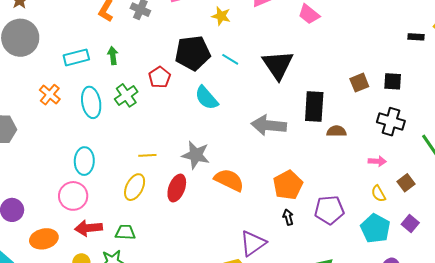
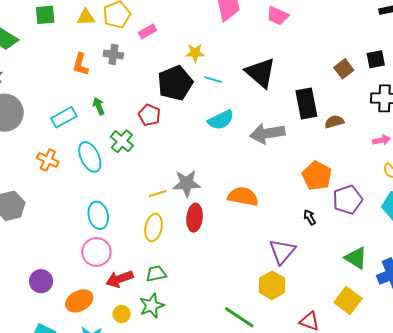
yellow star: (221, 16) -> (195, 53), moved
cyan semicircle: (206, 98) -> (221, 120), moved, turned -60
gray star: (196, 155) -> (187, 183), moved
orange pentagon: (288, 185) -> (317, 176), moved

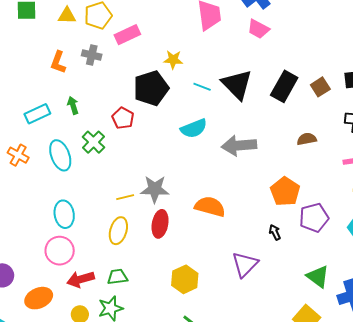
pink rectangle: (147, 31) -> (127, 35), size x1.4
cyan line: (213, 80) -> (202, 87), moved
black rectangle: (306, 104) -> (284, 86), moved, turned 36
yellow hexagon: (272, 285) -> (185, 279), moved

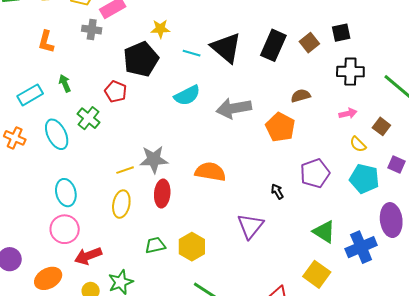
gray cross: (92, 55) -> (92, 30), moved
orange pentagon: (285, 192) -> (280, 127), moved
green trapezoid: (117, 277) -> (155, 245), moved

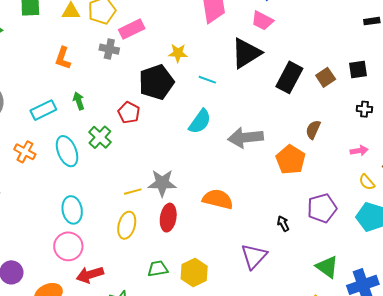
black triangle: (226, 48) -> (246, 53), moved, turned 44
black cross: (350, 72) -> (364, 109), size x0.6
cyan semicircle: (187, 95) -> (200, 121), turned -32
brown semicircle: (301, 96) -> (313, 130), turned -54

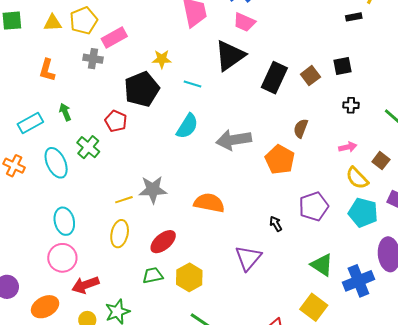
yellow semicircle: (367, 182) -> (357, 178), size x1.4
red ellipse: (168, 218) -> (163, 242), moved, turned 44

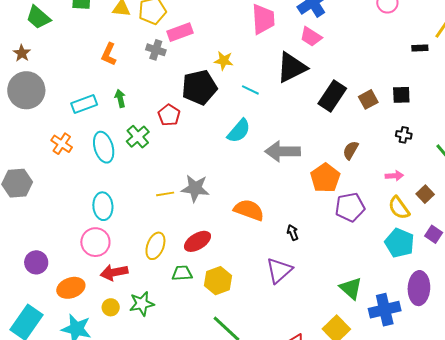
purple pentagon: (314, 206) -> (350, 207), moved
black arrow: (276, 224) -> (293, 233), moved
yellow ellipse: (120, 234) -> (155, 246), moved

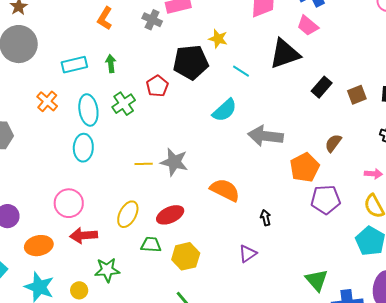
black rectangle: (332, 96) -> (322, 87), size x0.7
cyan ellipse: (103, 206) -> (83, 148), moved
purple triangle: (279, 270) -> (248, 254), size x0.7
yellow circle: (111, 307) -> (79, 290), moved

